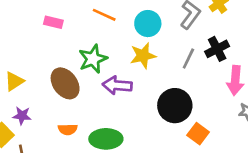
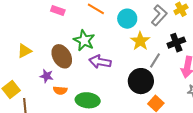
yellow star: (143, 56) -> (140, 41), moved, turned -30
green star: (93, 59) -> (84, 40), turned -30
gray line: (188, 59) -> (155, 60), moved
purple star: (22, 116) -> (47, 76), moved

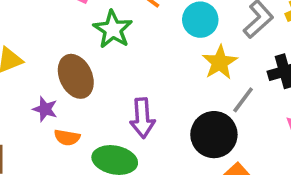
green star: (84, 40) -> (113, 29), moved
purple arrow: (100, 62) -> (142, 118), moved, turned -110

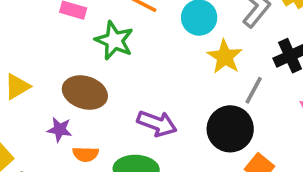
brown ellipse: (76, 76) -> (85, 93), turned -39
purple arrow: (142, 118) -> (157, 123), turned -57

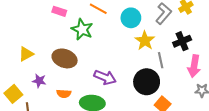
gray line: (254, 90) -> (161, 60), turned -42
purple star: (60, 130) -> (39, 81), moved

